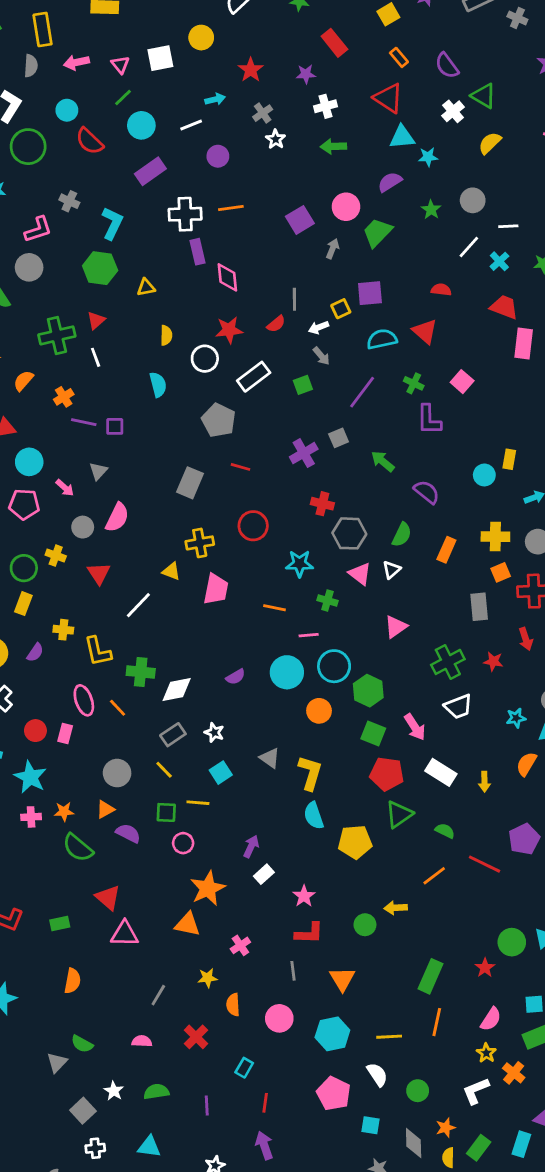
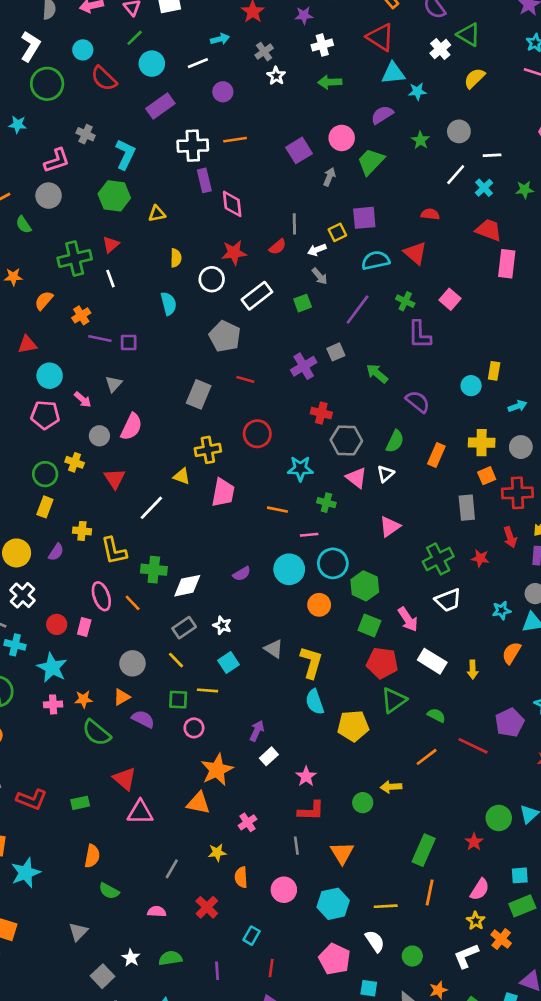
green semicircle: (82, 1044) -> (109, 891), moved

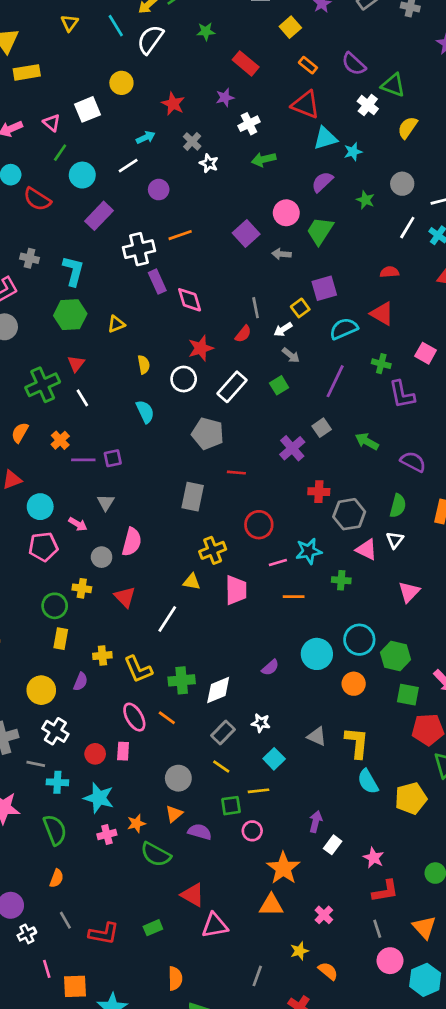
gray arrow: (329, 177) -> (281, 254), turned -96
pink line: (309, 535) -> (278, 562), moved
orange semicircle: (241, 877) -> (328, 971), turned 144
pink circle: (284, 890) -> (390, 961), moved

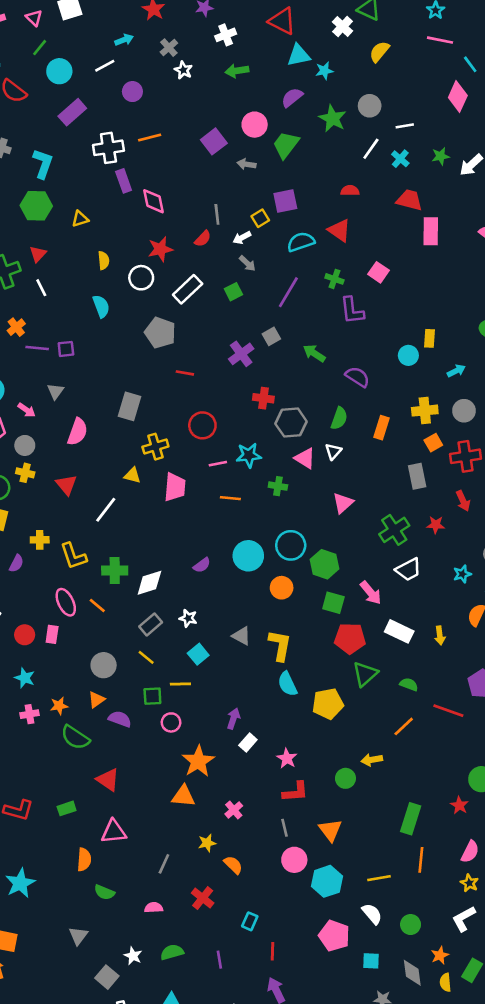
green star: (365, 200) -> (333, 118), size x1.5
gray rectangle: (193, 497) -> (129, 406), moved
gray circle: (102, 557) -> (25, 445), moved
cyan star: (99, 798) -> (25, 678), size x0.7
pink triangle: (215, 925) -> (114, 832), moved

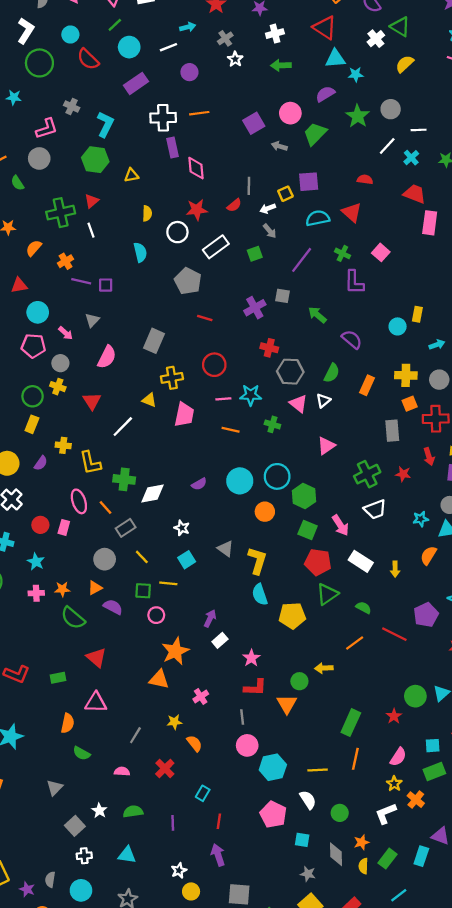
gray square: (271, 336) -> (283, 296), turned 32
gray rectangle: (151, 624) -> (126, 528), moved
orange triangle: (330, 830) -> (287, 704), moved

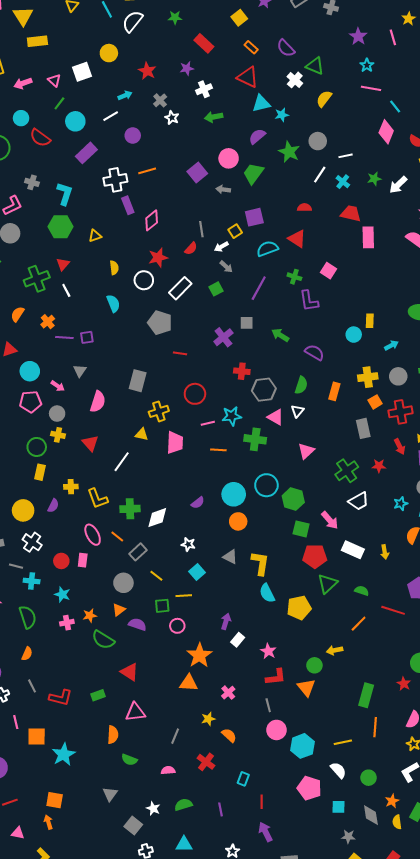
pink diamond: (196, 168) -> (152, 220), turned 65
green cross: (272, 424) -> (255, 439), size x1.5
orange circle: (265, 512) -> (238, 521), moved

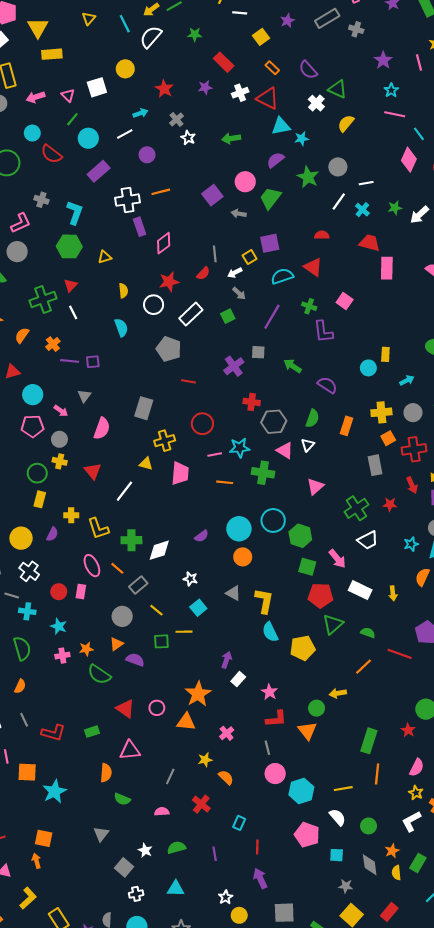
white cross: (204, 89) -> (240, 93), moved
pink circle: (177, 626) -> (157, 708), moved

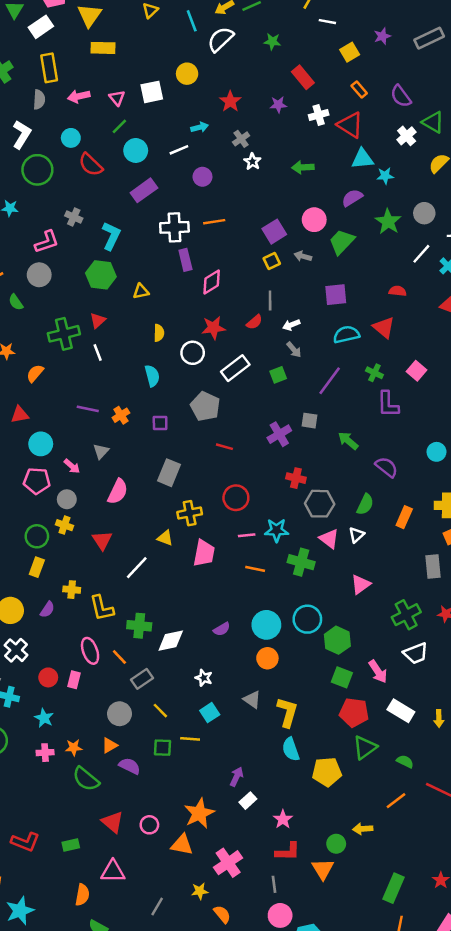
yellow square: (250, 257) -> (272, 261), moved
orange cross: (53, 344) -> (121, 415), moved
purple square: (93, 362) -> (160, 423), moved
pink cross: (227, 733) -> (228, 863), size x1.6

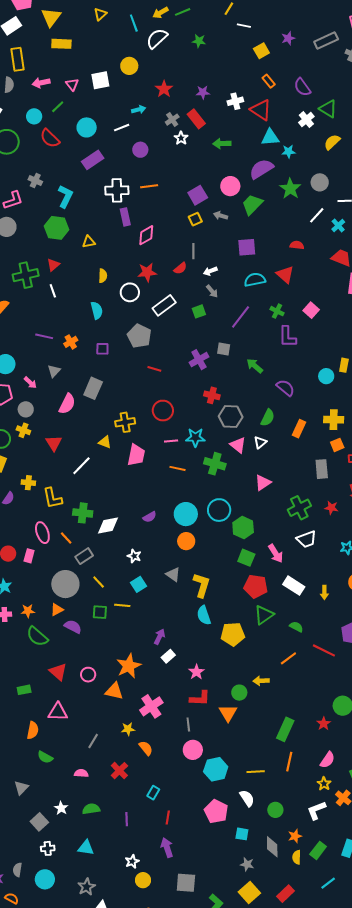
red rectangle: (303, 77) -> (196, 119), moved
green line: (119, 126) -> (58, 107), moved
purple semicircle: (352, 198) -> (261, 169), size x1.4
gray rectangle: (169, 473) -> (93, 388), moved
gray circle: (119, 714) -> (65, 584), size x1.4

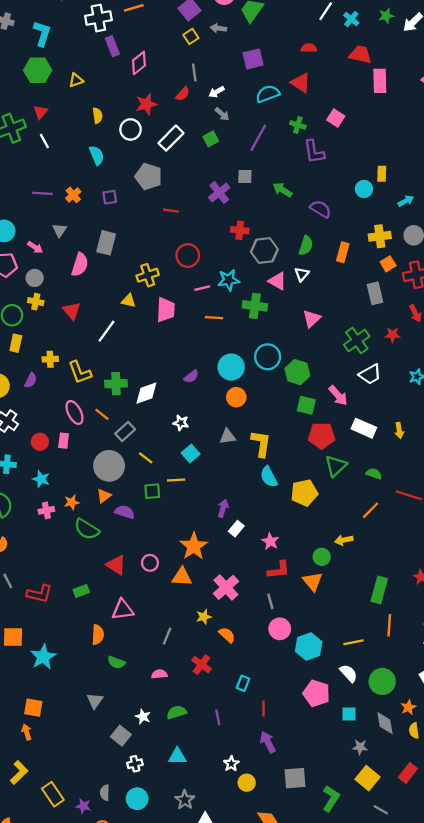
gray triangle: (173, 574) -> (228, 437), turned -35
green circle: (275, 810) -> (382, 681), size x1.5

